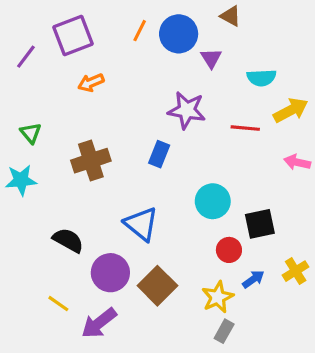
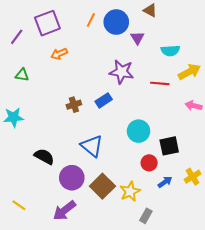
green triangle: (31, 133) -> (22, 75), moved, turned -40
blue rectangle: (159, 154) -> (104, 100), turned 35
brown cross: (91, 161) -> (74, 105), moved, size x0.6
yellow star: (218, 297) -> (130, 191), moved
yellow line: (58, 304) -> (19, 205), moved

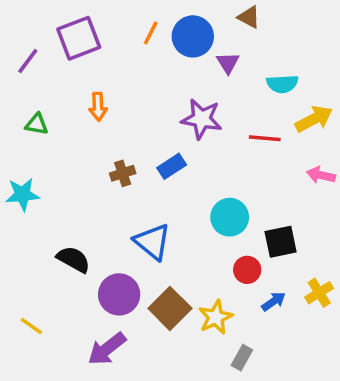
orange arrow: (59, 54) -> (98, 107), moved, turned -70
yellow line: (19, 205) -> (31, 326), moved

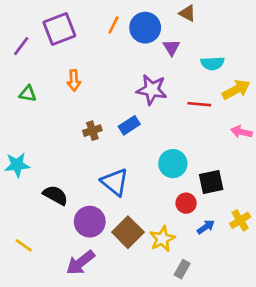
cyan star: (23, 194) -> (17, 165), moved

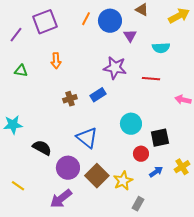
yellow arrow: (236, 90) -> (179, 16), moved

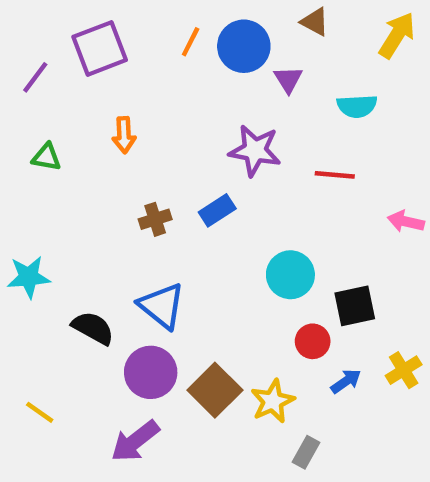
yellow arrow: (179, 16) -> (397, 35), turned -30
blue triangle: (87, 138) -> (162, 306), moved

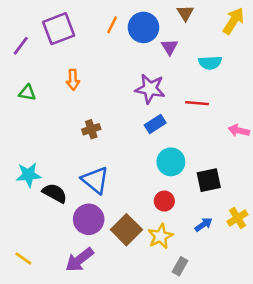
brown triangle: (315, 22) -> (185, 13), turned 30
blue rectangle: (217, 210) -> (155, 124), moved
cyan star: (29, 277) -> (29, 175), moved
red circle: (313, 341) -> (164, 201), moved
yellow line: (40, 412) -> (23, 258), moved

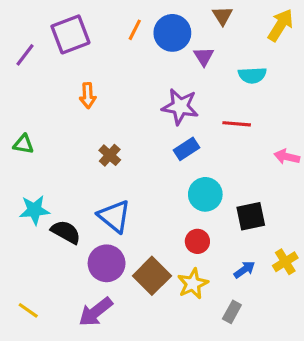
green triangle: (27, 93) -> (23, 144), moved
brown cross: (91, 129) -> (110, 155), turned -30
gray rectangle: (180, 266) -> (232, 312), moved

